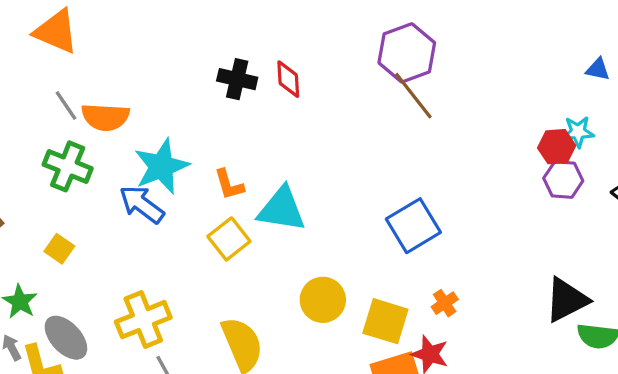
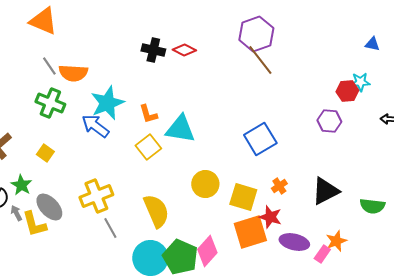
red diamond: (288, 79) -> (184, 50), turned -60
purple hexagon: (563, 180) -> (329, 121), moved
black triangle: (567, 300) -> (325, 191), moved

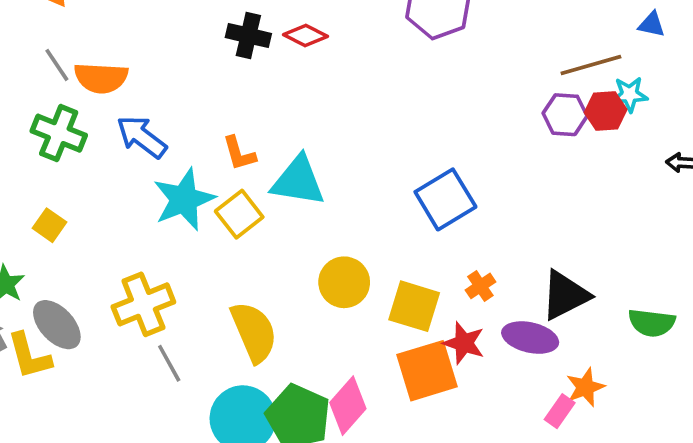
brown line: (260, 60) -> (591, 65), moved, turned -68
cyan star: (107, 103) -> (184, 199), moved
purple hexagon: (329, 121) -> (565, 115), moved
blue arrow: (95, 126) -> (142, 137), moved
purple ellipse: (294, 242) -> (530, 338), moved

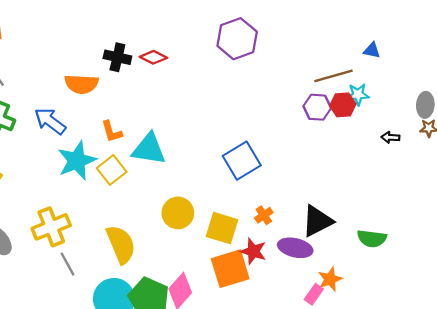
orange semicircle: (101, 78) -> (81, 84), moved

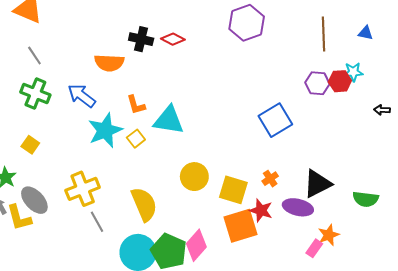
brown line: (334, 76) -> (324, 34), moved, turned -76
blue square: (242, 161) -> (275, 120), moved
yellow square: (112, 170) -> (136, 139), size x0.7

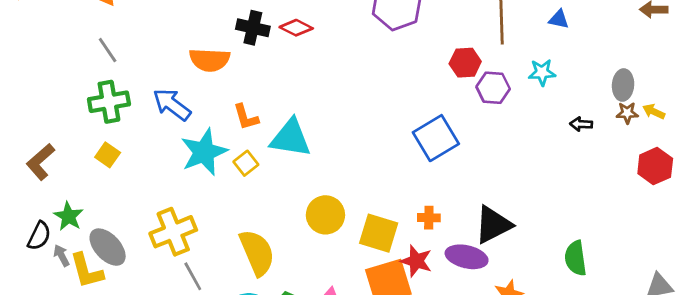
red hexagon: (340, 81) -> (465, 63), moved
green cross: (35, 94) -> (109, 102), turned -32
yellow square: (30, 145) -> (108, 155), moved
orange cross: (270, 179) -> (429, 218), turned 35
green semicircle: (366, 199) -> (576, 258), moved, turned 75

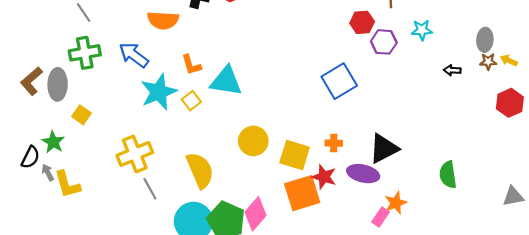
yellow square: (108, 155) -> (81, 115), moved
brown L-shape: (41, 162) -> (31, 81), moved
gray ellipse: (108, 247) -> (58, 84), moved, turned 44

